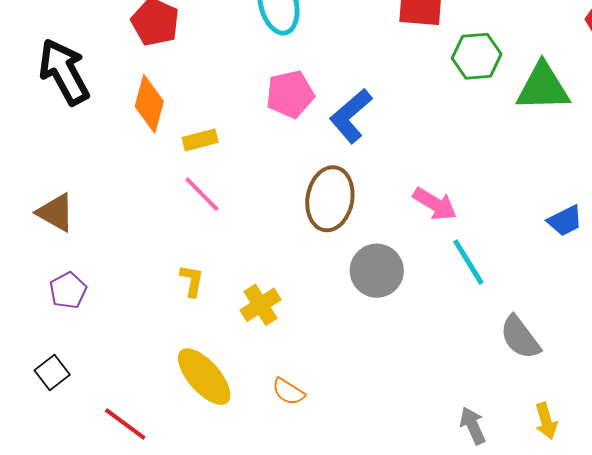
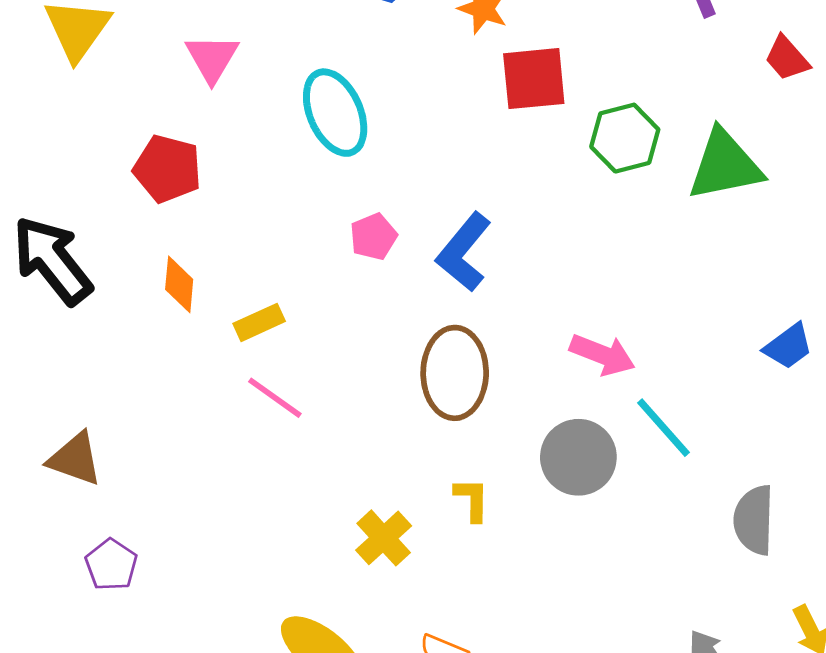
pink pentagon: (290, 94) -> (373, 237), size x0.7
orange diamond: (149, 104) -> (179, 284), size x0.7
gray circle: (377, 271) -> (578, 457), moved
yellow L-shape: (192, 281) -> (472, 499), moved
gray semicircle: (520, 337) -> (754, 520), turned 48

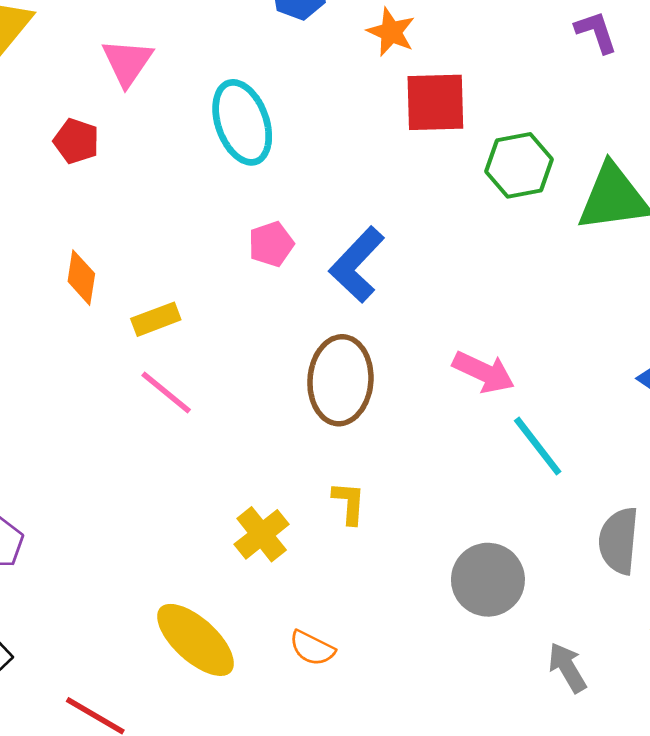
red pentagon: (167, 169) -> (76, 141), moved, size x0.7
gray circle: (578, 457) -> (488, 580), moved

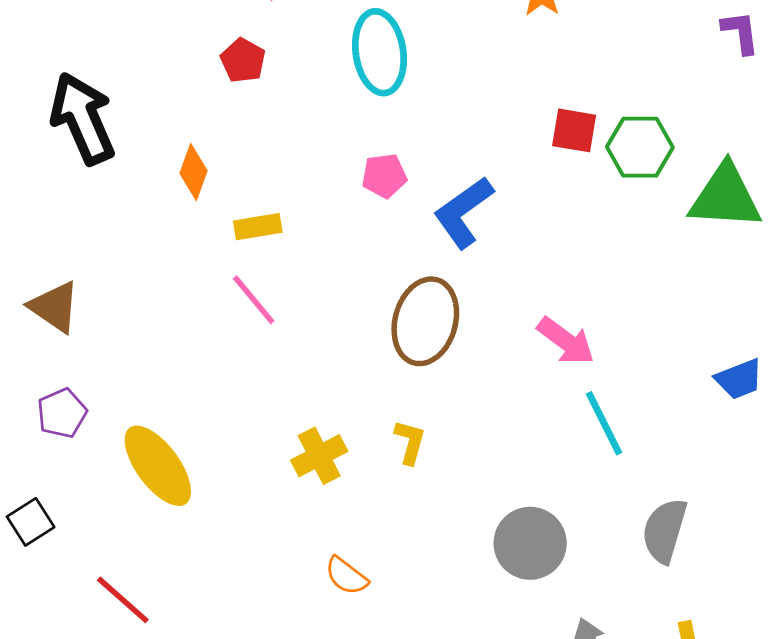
red square: (435, 102) -> (574, 130), moved, size x0.7
red pentagon: (76, 141) -> (243, 60), moved
yellow ellipse: (196, 640) -> (158, 466), moved

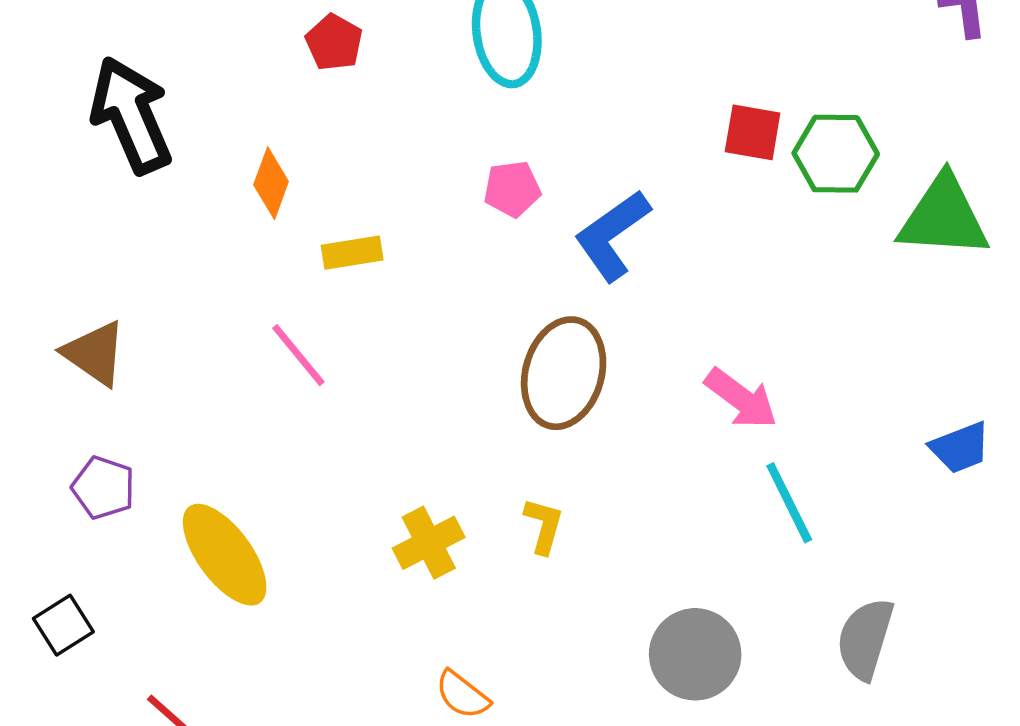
pink line: (254, 300) -> (298, 355), moved
purple pentagon: (62, 413) -> (103, 488), turned -30

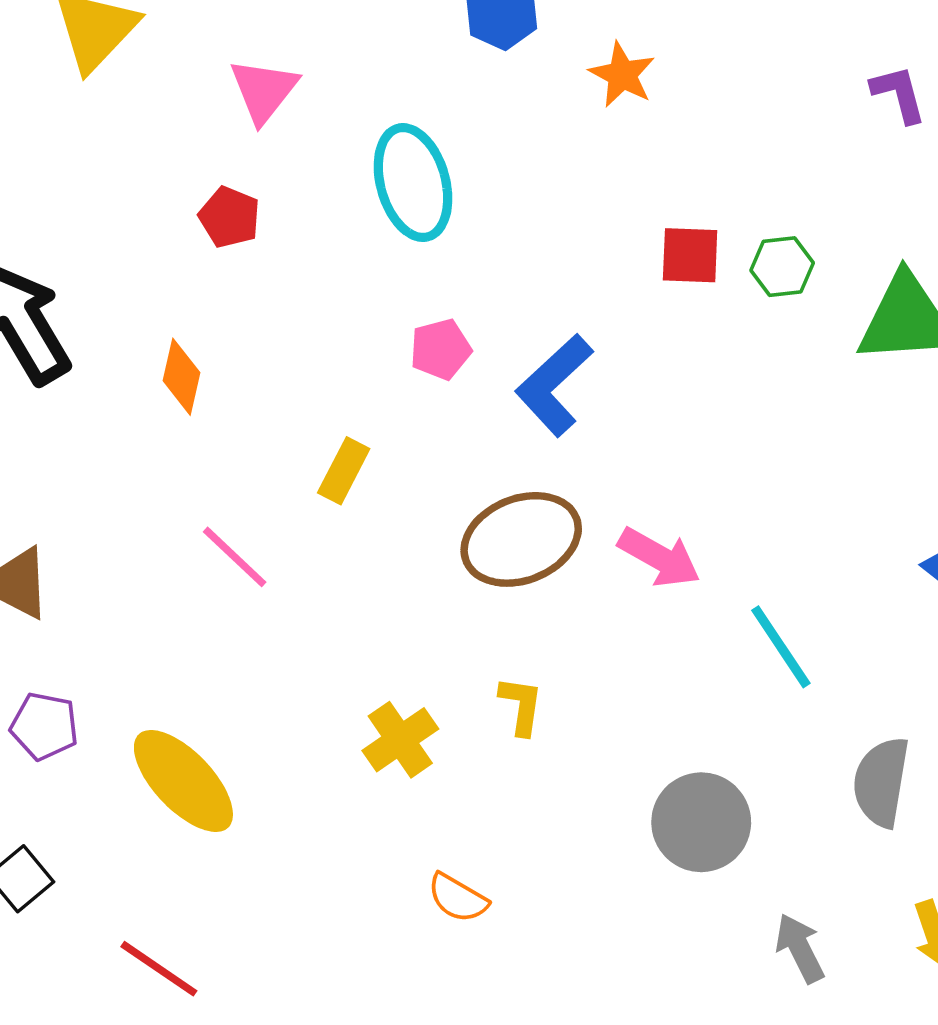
green hexagon: (836, 154) -> (782, 267), size x0.7
yellow rectangle: (352, 253) -> (344, 471), moved, turned -46
brown ellipse: (564, 373) -> (521, 539), turned 60
pink arrow: (741, 399) -> (659, 557), moved

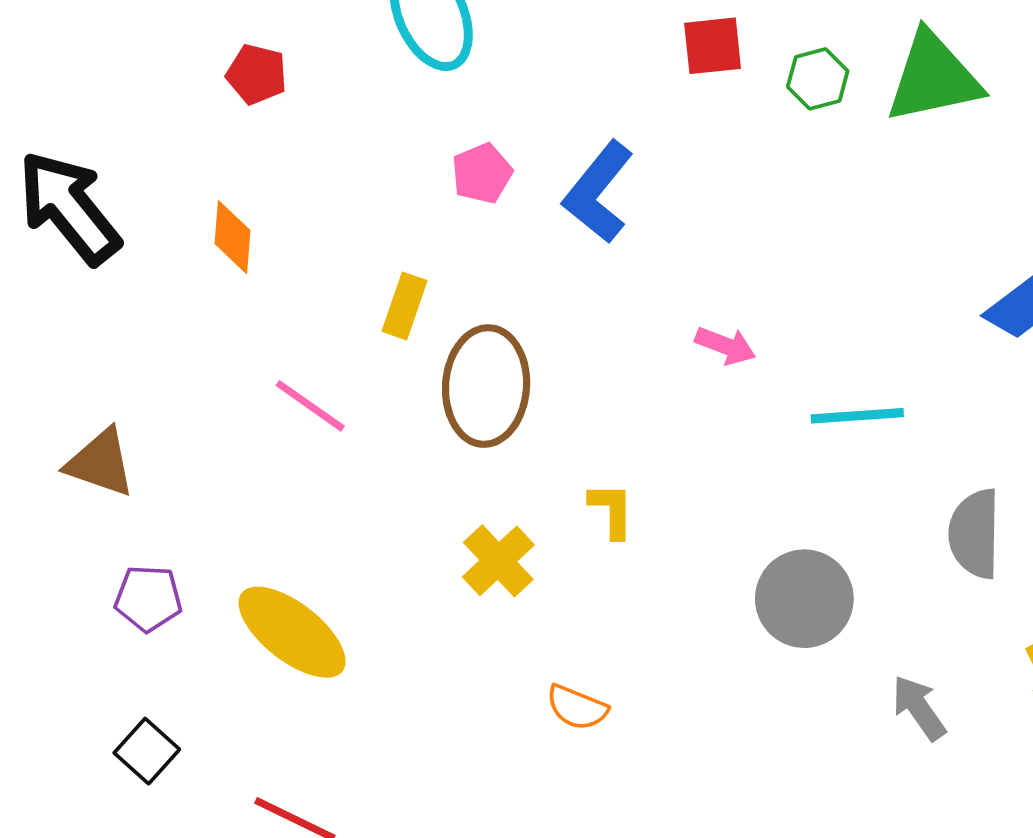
green hexagon: (782, 267) -> (818, 79), moved
brown ellipse: (521, 539) -> (486, 386), moved, turned -56
pink arrow: (659, 557) -> (725, 346), size x0.7
cyan line: (781, 647) -> (857, 416), turned -52

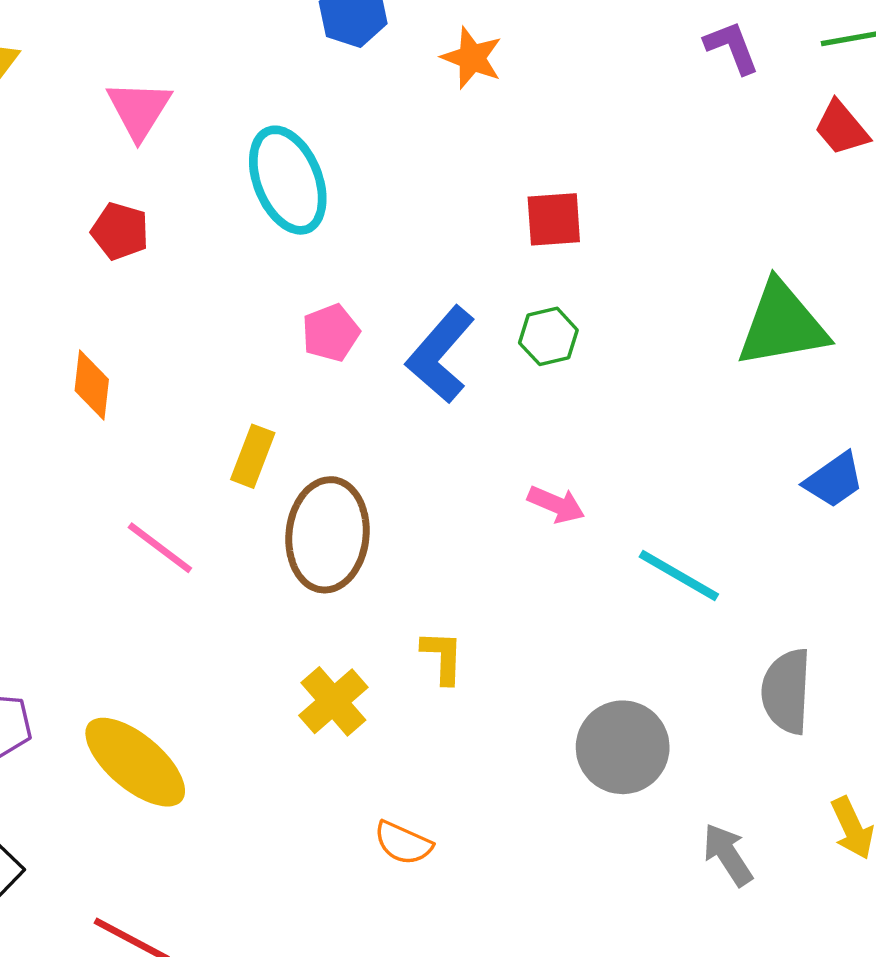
green triangle: (933, 78) -> (782, 325), moved
green hexagon: (818, 79) -> (548, 336), moved
cyan line: (857, 416) -> (679, 575), turned 32

